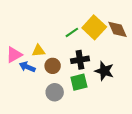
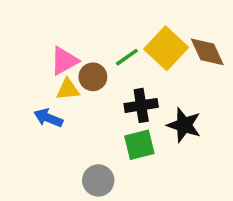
pink triangle: (14, 55) -> (64, 61), moved
brown circle: (53, 66) -> (93, 77), moved
gray circle: (55, 92) -> (98, 180), moved

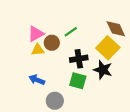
yellow square: (166, 48) -> (108, 48), moved
blue arrow: (48, 118) -> (37, 80), moved
green square: (139, 145) -> (78, 81), turned 30

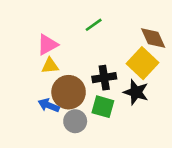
green line: (71, 32) -> (94, 25), moved
brown circle: (52, 43) -> (69, 92), moved, size x1.6
gray circle: (55, 101) -> (75, 121), moved

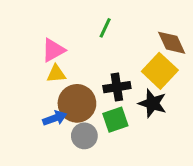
green line: (94, 25) -> (105, 28), turned -30
blue arrow: (49, 105) -> (55, 118), turned 138
green square: (103, 107) -> (115, 120), turned -35

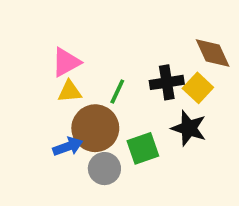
green line: (105, 28) -> (117, 92), moved
yellow square: (160, 71) -> (198, 88), size x0.7
black cross: (117, 87) -> (167, 82), moved

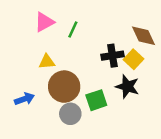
pink triangle: (66, 62) -> (44, 22), moved
green line: (117, 92) -> (73, 30), moved
blue arrow: (68, 147) -> (24, 99), moved

